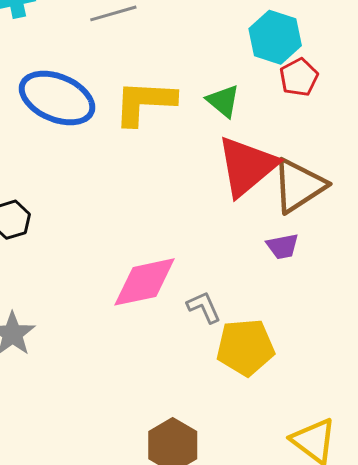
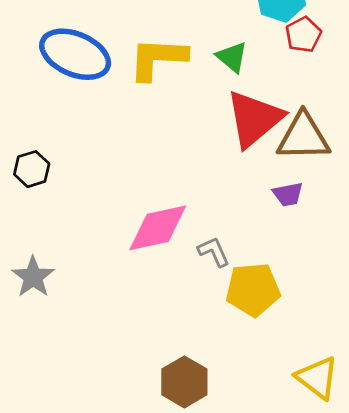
brown triangle: (299, 186) -> (303, 137), turned 32

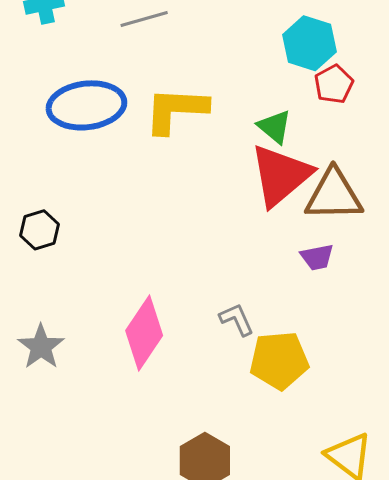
blue ellipse: (75, 54) -> (86, 105), turned -30
green triangle: (232, 57) -> (275, 127), moved
pink diamond: (158, 228) -> (144, 333), moved, turned -44

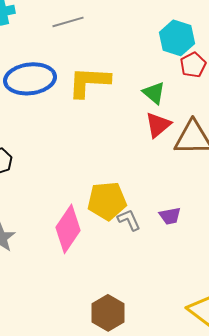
red triangle: (281, 175) -> (158, 125), size x0.6
purple trapezoid: (317, 257) -> (170, 216), moved
yellow pentagon: (279, 360) -> (107, 201), moved

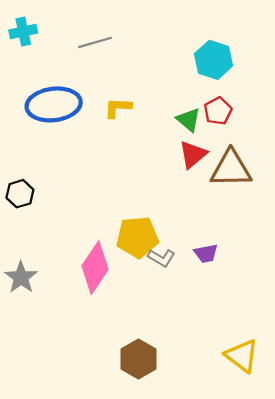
red pentagon: (193, 65) -> (218, 111), moved
yellow L-shape: (89, 82) -> (118, 108), size x0.6
gray L-shape: (129, 220) -> (161, 258), turned 145

